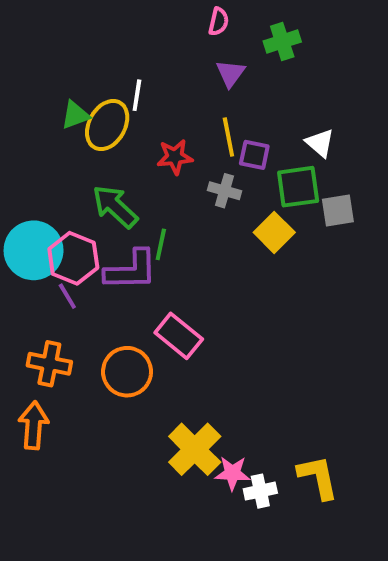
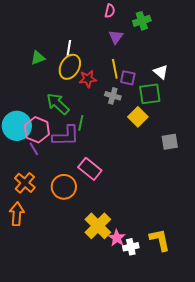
yellow ellipse: (107, 125) -> (70, 67), moved
gray square: (338, 211) -> (170, 142), moved
orange cross: (49, 364) -> (25, 183), turned 30
pink star: (232, 473) -> (117, 238), turned 30

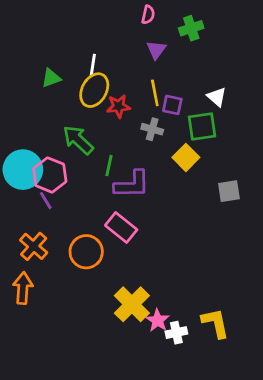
purple L-shape: (66, 136) -> (132, 184), moved

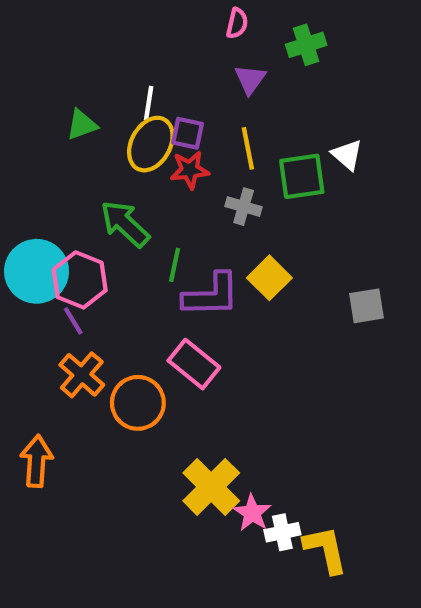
purple square: (172, 105) -> (187, 133), moved
green square: (202, 126) -> (302, 176), moved
yellow square: (186, 157) -> (269, 278), moved
orange cross: (34, 246) -> (82, 375), moved
yellow L-shape: (215, 323) -> (326, 550), moved

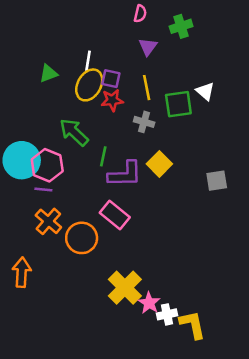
purple line: (73, 321) -> (43, 189), turned -54

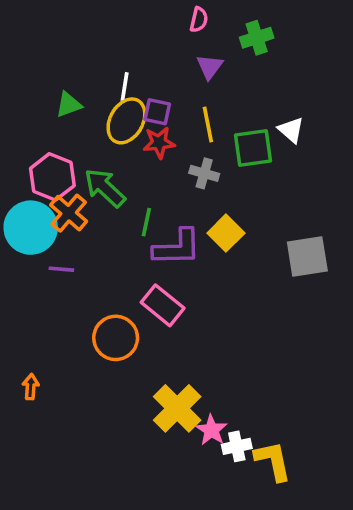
pink hexagon: (47, 165) -> (52, 177), moved
gray square: (217, 181) -> (307, 257), size x1.4
orange cross: (48, 221) -> (69, 213), moved
orange arrow: (22, 272) -> (31, 387), size x0.6

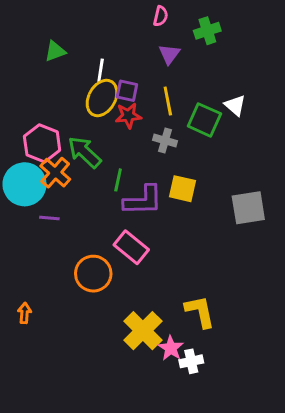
green triangle: (69, 105) -> (55, 51), moved
green square: (253, 148) -> (204, 120), turned 32
yellow square: (226, 233) -> (182, 189), turned -32
yellow L-shape: (273, 461) -> (200, 312), moved

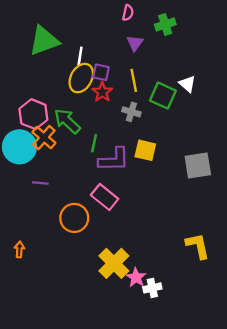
green triangle: (55, 51) -> (44, 41), size x1.8
red star: (128, 116) -> (102, 92), turned -30
purple line: (49, 218) -> (40, 183), moved
yellow L-shape: (200, 312) -> (198, 246), moved

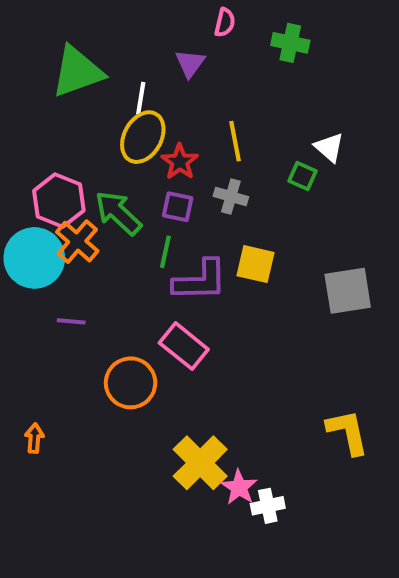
green cross: (165, 24) -> (290, 43), turned 30
purple triangle: (135, 43) -> (190, 63), moved
purple square: (101, 72) -> (178, 207), moved
green square: (163, 96) -> (303, 176), moved, size x0.6

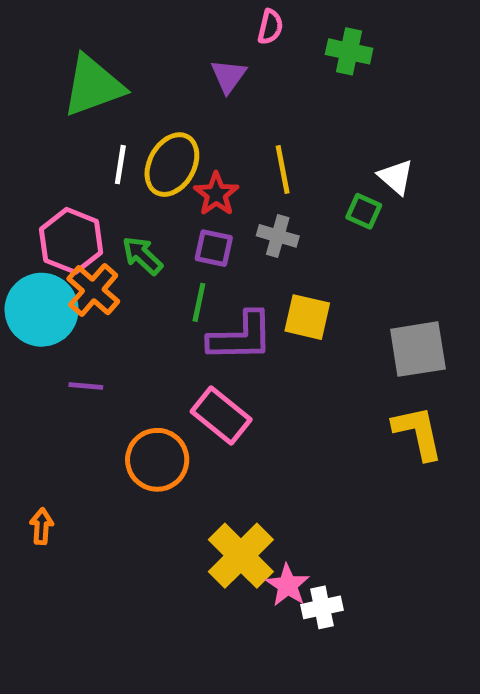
white line: (141, 98) -> (120, 165), moved
green arrow: (118, 213) -> (142, 256), size x0.7
yellow L-shape: (348, 432) -> (418, 433), moved

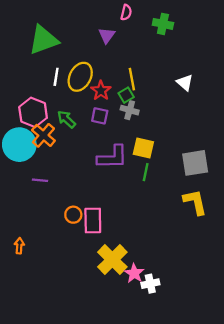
green square: (364, 211) -> (126, 95), moved, turned 35
green line: (199, 302) -> (146, 172), moved
pink rectangle: (221, 415) -> (93, 220), moved, turned 50
orange circle: (157, 460) -> (73, 215), size x0.6

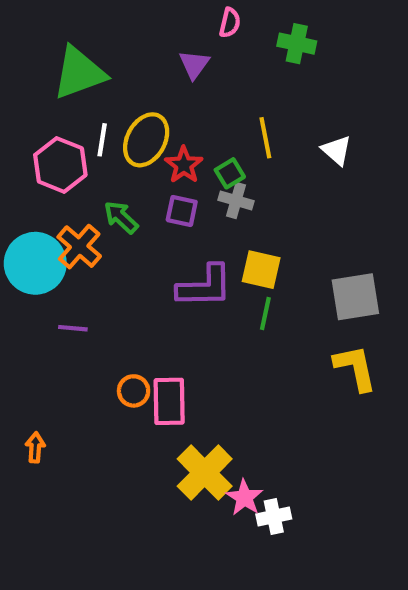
yellow line: (132, 79) -> (265, 138), moved
pink hexagon: (33, 112) -> (60, 165), moved

